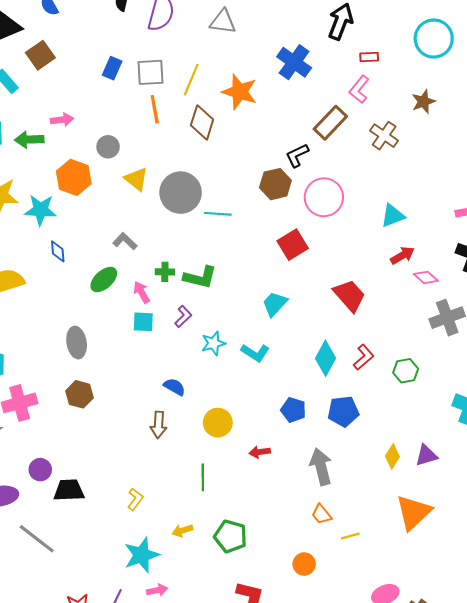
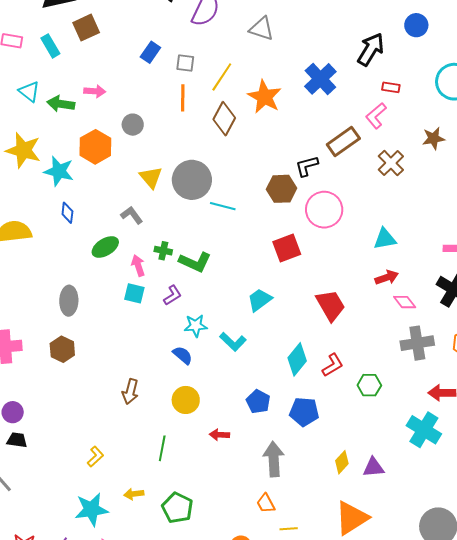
gray square: (151, 72) -> (185, 63), size x0.7
yellow triangle: (136, 179) -> (151, 177), moved
blue semicircle: (174, 387) -> (183, 355), moved
black trapezoid: (69, 490) -> (17, 440), moved, size x0.7

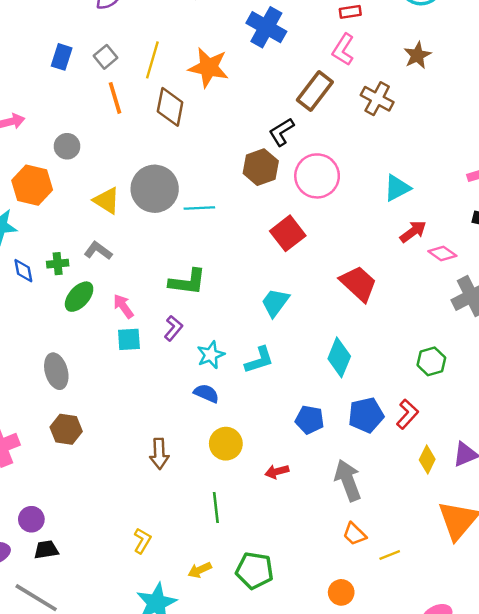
gray square: (185, 63) -> (106, 57), turned -30
green cross: (163, 251) -> (58, 264), moved
cyan L-shape: (233, 342) -> (259, 360), turned -44
red L-shape: (333, 365) -> (407, 414), moved

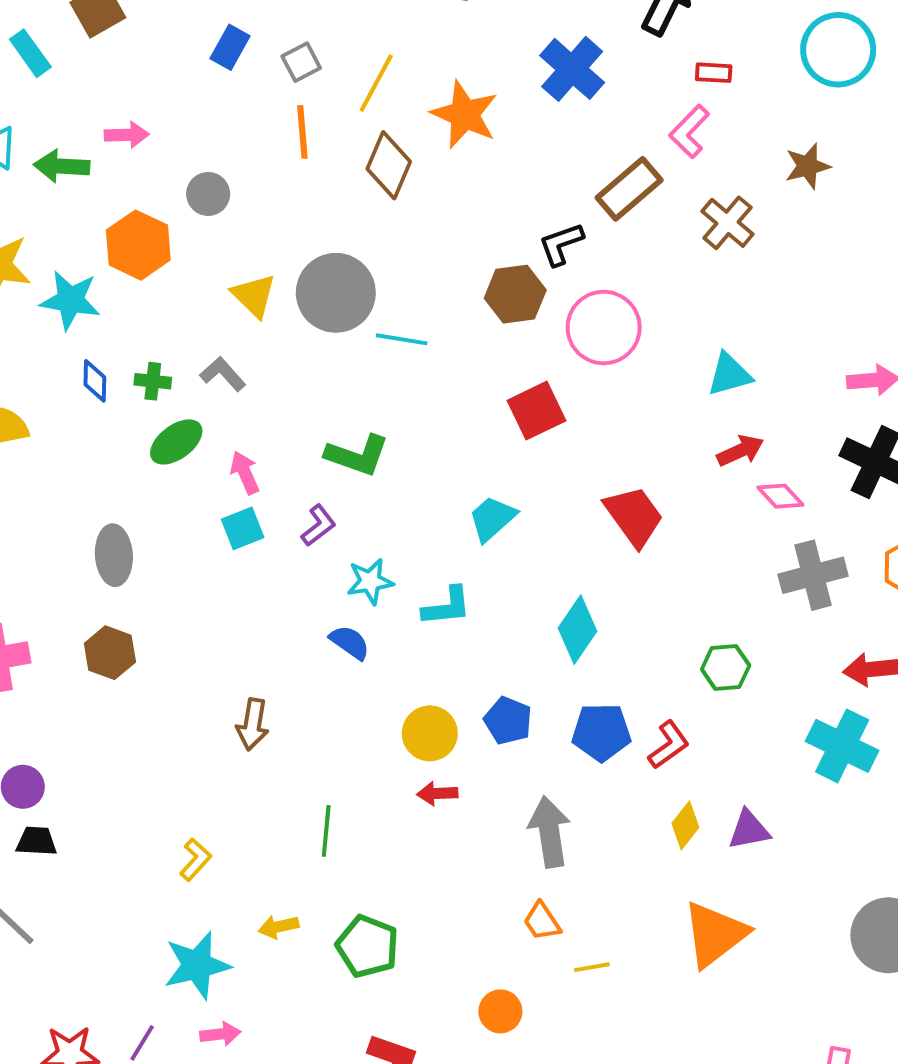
cyan square: (129, 339) -> (243, 528), turned -30
yellow circle: (226, 444) -> (430, 733), moved

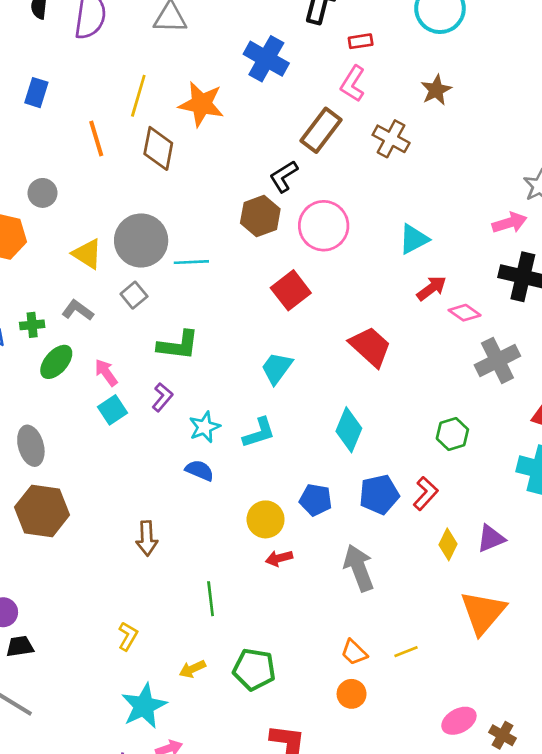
gray square: (301, 62) -> (134, 295), moved
brown hexagon: (110, 653) -> (42, 511), size x1.5
orange trapezoid: (542, 921) -> (354, 652), moved

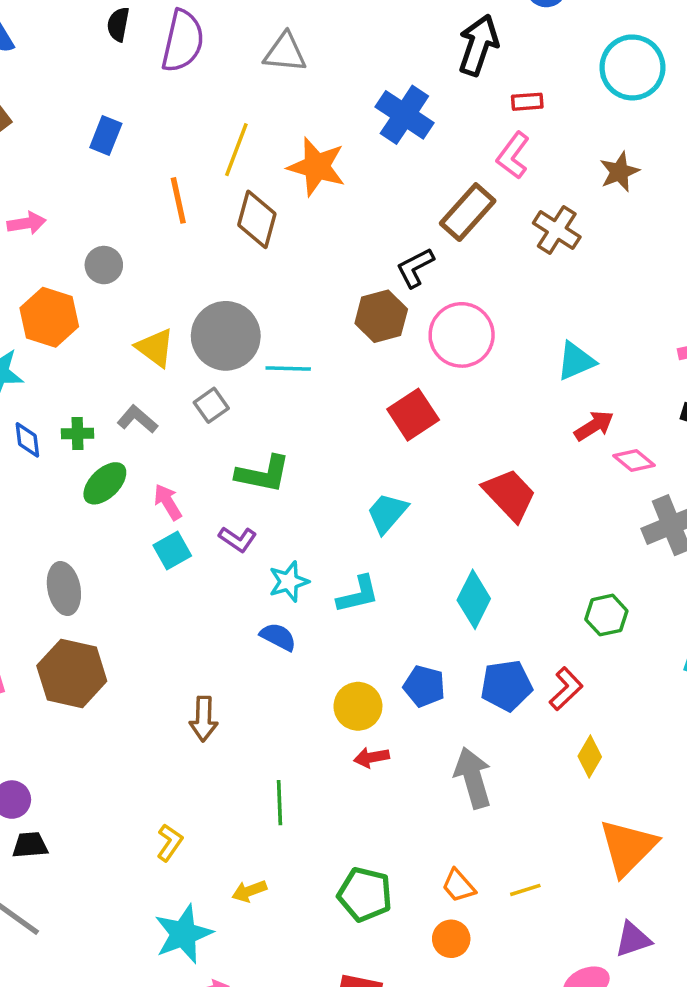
purple L-shape: (162, 397) -> (238, 539), turned 80
purple triangle: (491, 538) -> (633, 939), moved
green pentagon: (254, 669) -> (365, 894), moved

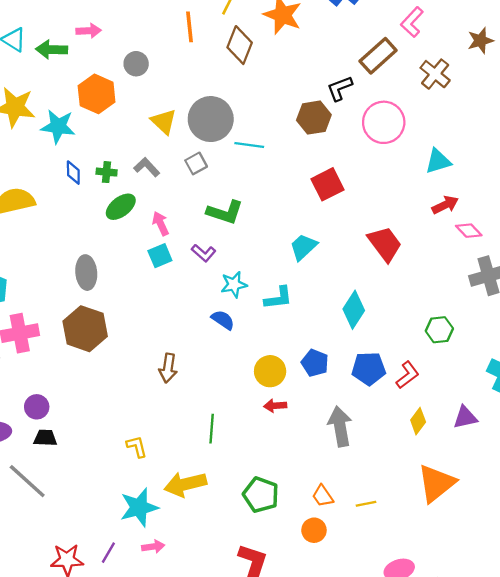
pink circle: (462, 335) -> (384, 122), moved
yellow L-shape: (170, 843) -> (137, 447), turned -55
yellow arrow: (249, 891) -> (185, 484), size x1.8
purple triangle: (633, 939) -> (465, 417), moved

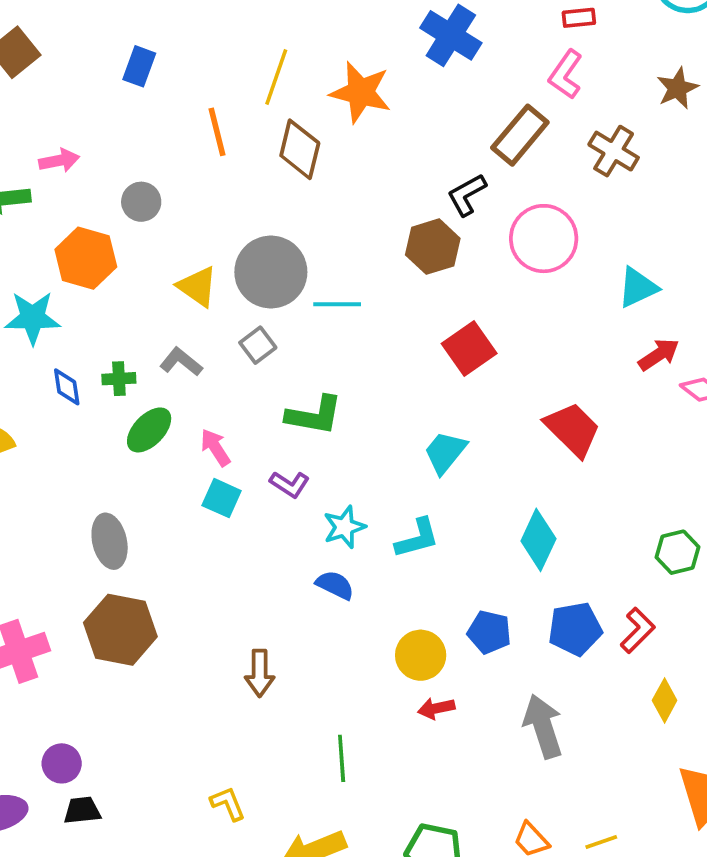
cyan square: (160, 256) -> (222, 498), turned -35

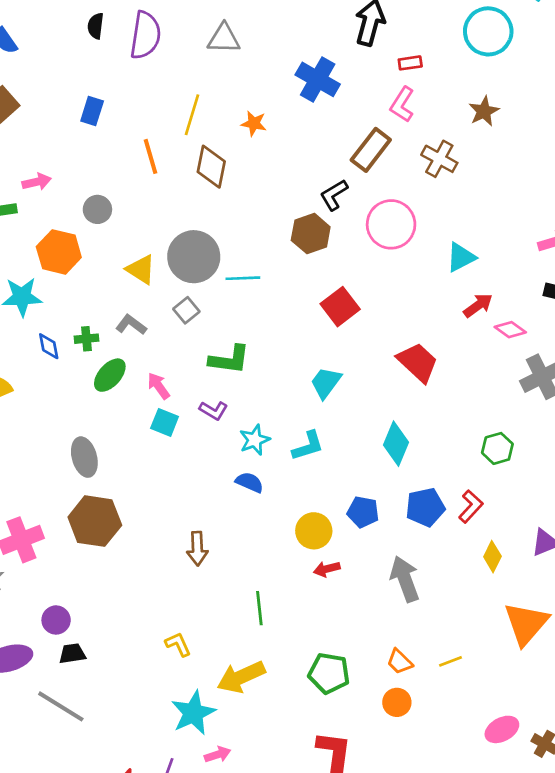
orange star: (361, 92) -> (254, 123), size x0.6

